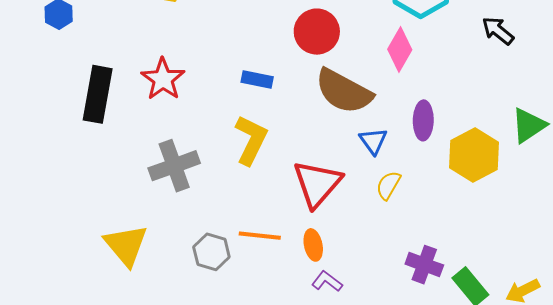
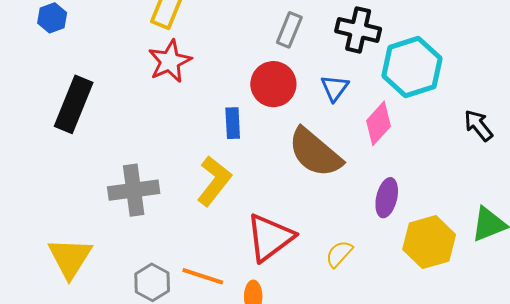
red circle: (317, 32) -> (273, 84), moved
red star: (163, 79) -> (170, 61), moved
blue rectangle: (257, 80) -> (233, 123), turned 64
blue triangle: (373, 141) -> (335, 88), moved

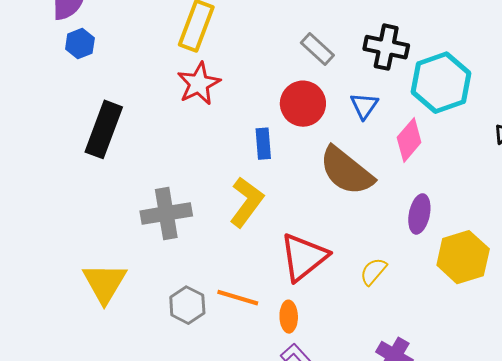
gray rectangle: (289, 30) -> (317, 49), turned -68

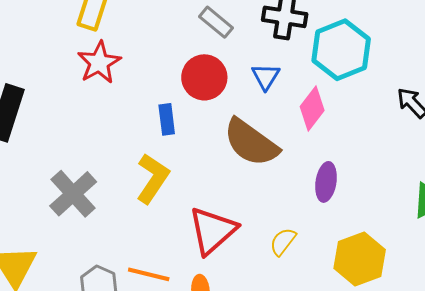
gray cross: (166, 213) -> (73, 194), turned -30
yellow hexagon: (463, 257) -> (360, 259), moved

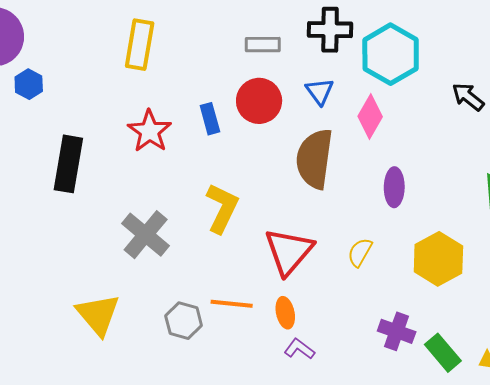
gray rectangle: (216, 22) -> (263, 45), turned -32
red star: (99, 63) -> (150, 131), moved
blue rectangle: (167, 119) -> (210, 119), moved
brown semicircle: (251, 143) -> (314, 159), turned 70

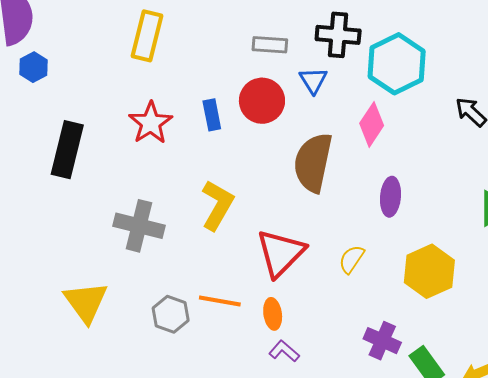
blue triangle: (320, 91) -> (313, 80), moved
gray cross: (146, 235) -> (139, 226), turned -30

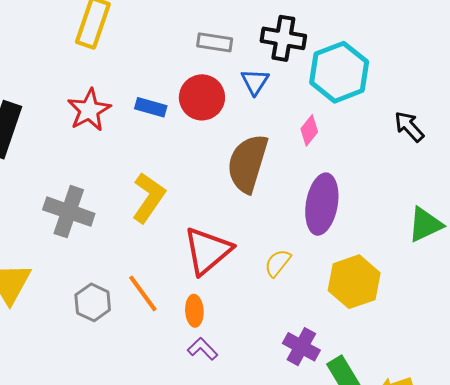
blue rectangle: (212, 115) -> (151, 107), turned -68
pink diamond: (372, 124) -> (309, 130), size x0.7
purple ellipse: (390, 197) -> (322, 204), size x1.5
orange line: (220, 301) -> (143, 293), turned 39

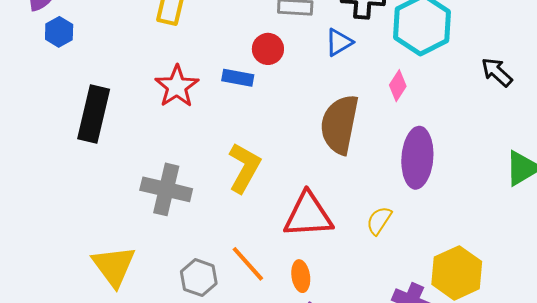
blue triangle: (255, 82) -> (339, 42), turned 32
red circle: (202, 97) -> (268, 49), moved, size x0.7
red triangle: (208, 251) -> (308, 215), turned 42
yellow hexagon: (354, 282) -> (457, 273), moved

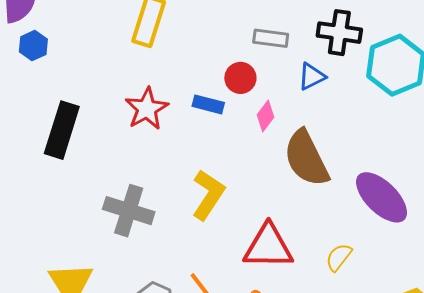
pink diamond: (398, 86) -> (266, 116), moved
brown semicircle: (340, 124) -> (306, 158), turned -42
purple ellipse: (417, 158) -> (382, 197), turned -54

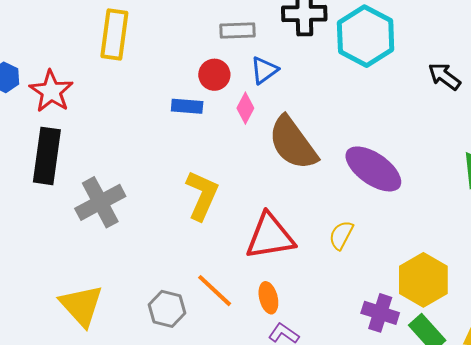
blue triangle: (312, 77) -> (264, 70), moved
red star: (147, 109) -> (51, 91), moved
gray cross: (129, 211) -> (100, 202), moved, turned -36

